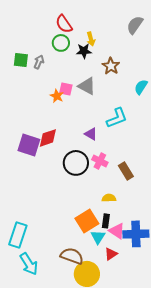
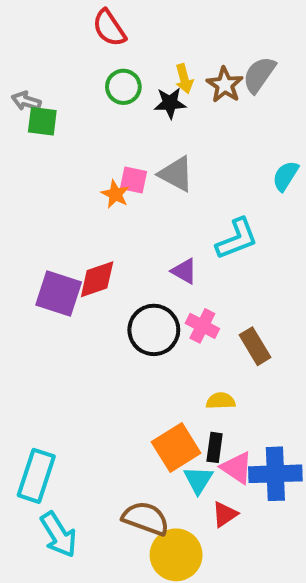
red semicircle: (64, 24) -> (109, 28), moved
gray semicircle: (135, 25) -> (259, 75), moved
gray arrow: (39, 62) -> (26, 101), moved, turned -96
brown star: (111, 66) -> (225, 85), moved

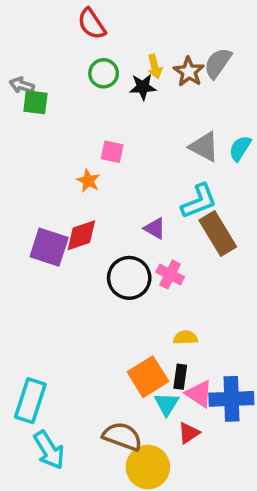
gray triangle: (176, 174) -> (204, 147), moved
orange star: (115, 194) -> (88, 181), moved
brown rectangle: (255, 346) -> (218, 234), moved, size x1.4

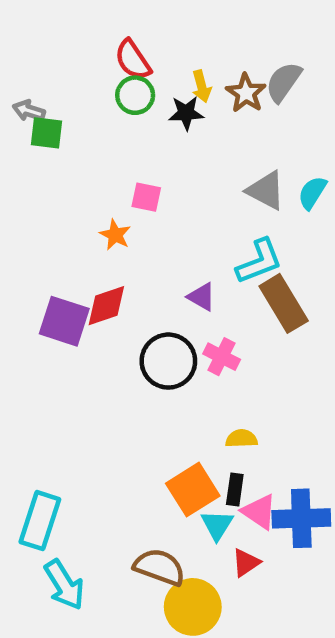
red semicircle: (92, 24) -> (133, 60), moved

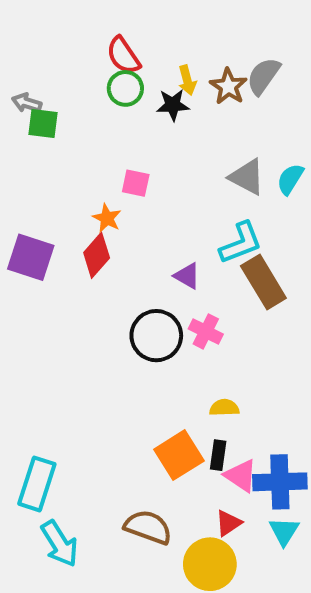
red diamond: (106, 306) -> (97, 255), moved, turned -30
purple square: (64, 321) -> (31, 257), moved
cyan triangle: (217, 525) -> (284, 531), moved
yellow circle: (193, 607) -> (210, 564), moved

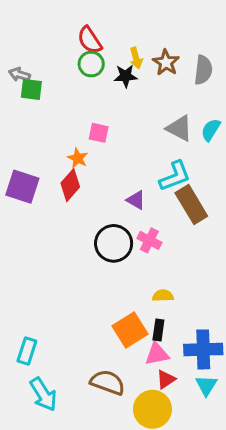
gray semicircle: (263, 76) -> (203, 70), moved, turned 152
pink triangle: (241, 476) -> (157, 354), moved, turned -45
cyan rectangle: (37, 484) -> (27, 351), size x0.7

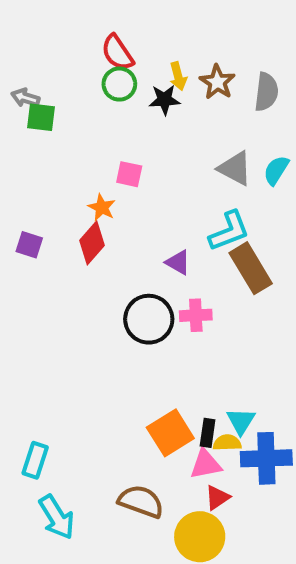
purple square: (22, 187) -> (29, 245), size x0.6
pink cross: (149, 240) -> (196, 315), turned -30
yellow semicircle: (163, 296) -> (227, 443), moved
cyan triangle: (206, 385) -> (241, 421), moved

